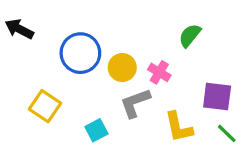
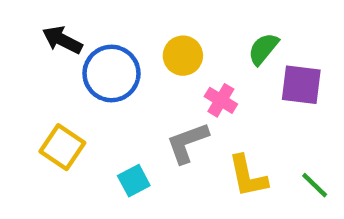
black arrow: (19, 29) -> (62, 40), moved
yellow circle: (122, 68) -> (183, 56), moved
purple square: (217, 96) -> (301, 85), moved

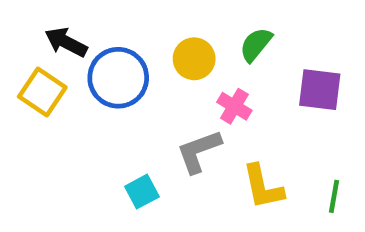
green semicircle: (263, 49) -> (256, 45), moved
yellow square: (62, 147) -> (42, 92), moved
green line: (315, 185) -> (334, 196), turned 56

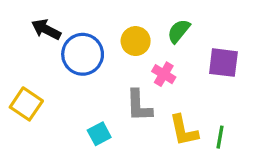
yellow square: (42, 92) -> (26, 104), moved
gray L-shape: (199, 151) -> (139, 106), turned -72
green line: (334, 196) -> (220, 137), moved

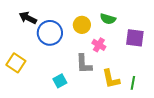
green semicircle: (179, 31) -> (108, 19), turned -112

